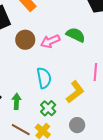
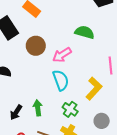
pink arrow: (50, 41) -> (62, 55), moved

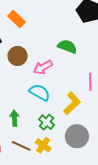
cyan semicircle: (61, 80) -> (40, 92), turned -45
gray circle: (102, 121) -> (77, 136), size x1.5

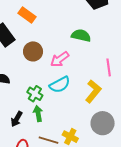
cyan semicircle: (40, 92) -> (60, 85), turned 130
green cross: (47, 122) -> (35, 94), moved

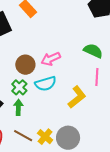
green semicircle: (81, 36) -> (93, 51), moved
brown circle: (33, 51) -> (25, 65), moved
gray circle: (103, 123) -> (68, 138), moved

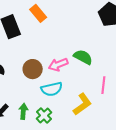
green semicircle: (93, 51) -> (83, 57), moved
green cross: (19, 87) -> (44, 115), moved

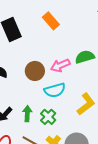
orange rectangle: (38, 13) -> (51, 21), moved
green semicircle: (83, 57) -> (85, 57), turned -42

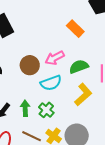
orange rectangle: (51, 21) -> (75, 29), moved
green semicircle: (85, 57) -> (79, 67), moved

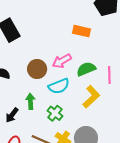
orange rectangle: (75, 29) -> (82, 31), turned -30
green arrow: (25, 108) -> (30, 101), moved

